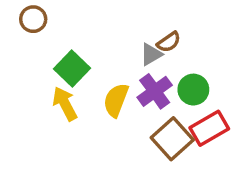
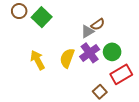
green square: (72, 68) -> (42, 17), moved
brown square: (172, 139) -> (100, 92), moved, size x0.6

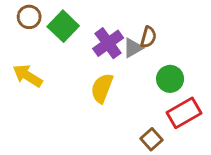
brown semicircle: (98, 24) -> (148, 37), turned -40
purple cross: (90, 53) -> (108, 43), moved
yellow arrow: (38, 60) -> (28, 76), moved, turned -30

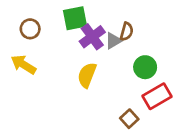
brown circle: (29, 17) -> (30, 29), moved
green square: (63, 26) -> (75, 18), moved, turned 35

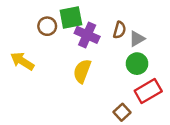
brown circle: (30, 29) -> (47, 26), moved
purple cross: (92, 37) -> (87, 35), turned -30
gray triangle: (113, 41) -> (137, 39), moved

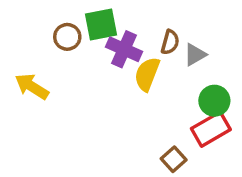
green circle: (137, 64) -> (214, 101), moved
yellow semicircle: (82, 71) -> (147, 74), moved

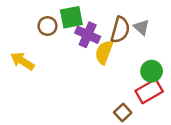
brown semicircle: (170, 42) -> (120, 30), size x1.5
gray triangle: (195, 55) -> (142, 27), moved, turned -48

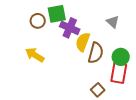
brown semicircle: (120, 30) -> (96, 53), moved
yellow arrow: (22, 61) -> (35, 55), moved
red rectangle: (149, 91) -> (119, 73), turned -50

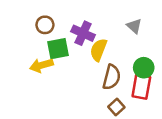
green square: (57, 14) -> (58, 49), moved
brown semicircle: (96, 53) -> (112, 77), moved
yellow arrow: (35, 55) -> (41, 65), turned -48

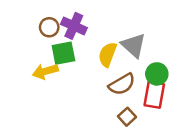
gray triangle: (134, 26) -> (133, 45), moved, size x1.5
purple cross: (83, 33) -> (74, 26), moved
brown semicircle: (112, 77) -> (122, 84), turned 45

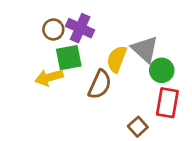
green circle: (157, 74) -> (162, 70), moved
brown semicircle: (122, 84) -> (100, 84), moved, turned -36

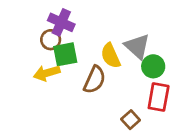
purple cross: (80, 28) -> (61, 22), moved
brown circle: (53, 29) -> (51, 40), moved
yellow semicircle: (117, 59) -> (111, 56), turned -45

